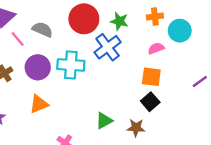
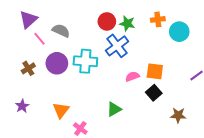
red circle: (84, 19) -> (107, 21), moved, size x0.7
pink semicircle: (156, 48) -> (132, 77), moved
orange triangle: (39, 104) -> (61, 110), moved, turned -30
brown star: (136, 128) -> (178, 115), moved

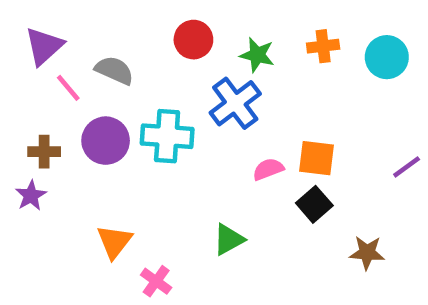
red circle: (107, 21) -> (193, 40), moved
cyan circle: (179, 32) -> (387, 57), moved
brown cross: (28, 68) -> (44, 152), turned 32
purple star: (22, 106) -> (31, 196), moved

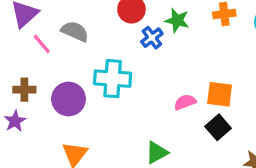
blue cross: (235, 103) -> (152, 38), moved, size x0.6
purple circle: (106, 141) -> (69, 99), moved

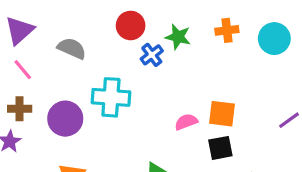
pink line: (42, 44) -> (23, 70), moved
black square: (218, 127) -> (220, 148), turned 30

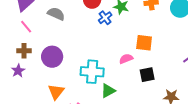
cyan cross: (111, 97) -> (92, 72), moved
orange square: (222, 114) -> (144, 43), moved

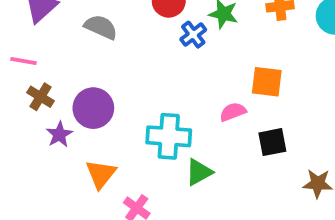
pink line: (26, 27) -> (24, 61), moved, turned -40
brown cross: (24, 51) -> (41, 97), turned 32
purple star: (18, 71) -> (59, 134), moved

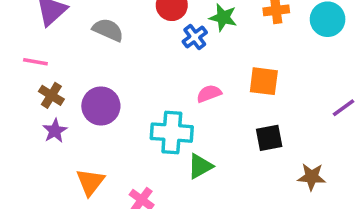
pink semicircle: (233, 112) -> (209, 94), moved
purple star: (59, 134) -> (55, 131), moved
orange triangle: (101, 174) -> (90, 182), moved

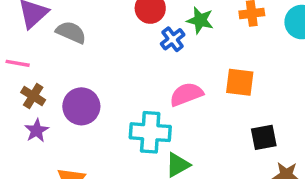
gray semicircle: (108, 30) -> (71, 32), moved
pink semicircle: (209, 94) -> (186, 94), size x1.4
black square: (269, 138) -> (264, 137), moved

